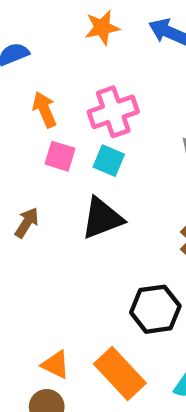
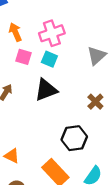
orange triangle: (56, 365) -> (12, 156), moved

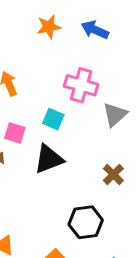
pink cross: (52, 33) -> (81, 85), moved, turned 35
pink square: (24, 57) -> (15, 133), moved

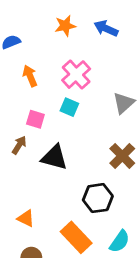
pink cross: (81, 85) -> (76, 75), moved, turned 32
black triangle: (49, 159) -> (54, 157), moved, turned 36
brown cross: (113, 174) -> (122, 156), size x1.4

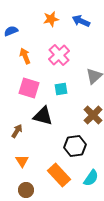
cyan square: (69, 107) -> (61, 89), moved, turned -32
pink square: (35, 119) -> (29, 88), size x1.5
brown arrow: (19, 145) -> (17, 131), moved
orange triangle: (26, 218) -> (22, 161), turned 32

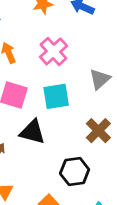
cyan square: (61, 89) -> (56, 96), size x1.5

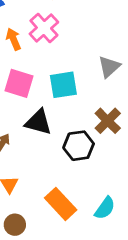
pink cross: (53, 51) -> (44, 28), moved
black hexagon: (75, 171) -> (79, 146), moved

